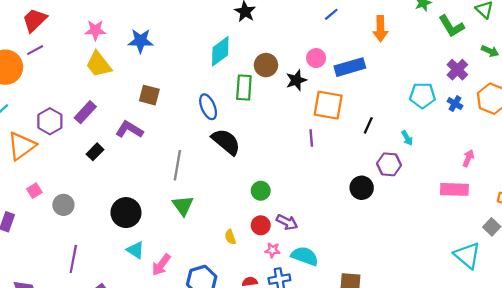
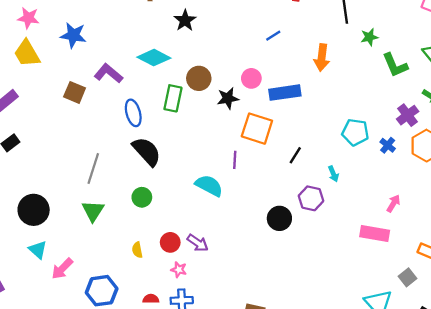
cyan diamond: (220, 51) -> (154, 58), turned 56
purple cross: (457, 70) -> (408, 115), moved
purple L-shape: (129, 130) -> (108, 73), moved
green circle: (261, 191) -> (142, 197), moved
cyan semicircle: (305, 256) -> (209, 186), moved

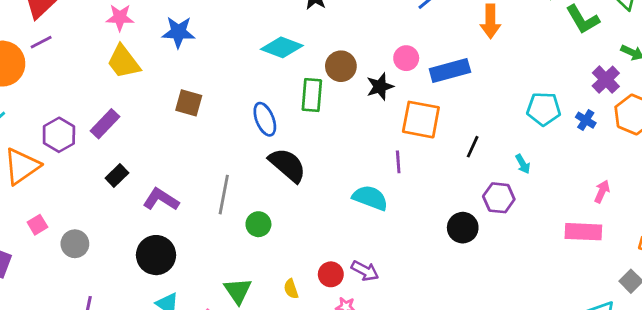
purple L-shape: (108, 73) -> (161, 199), moved
green circle: (142, 197) -> (258, 224), moved
green triangle: (93, 211) -> (238, 291), moved

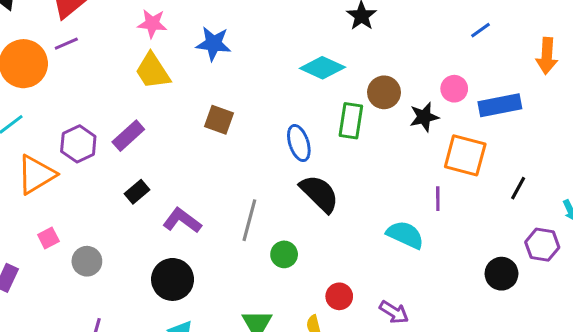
red circle: (331, 274) -> (339, 296), moved

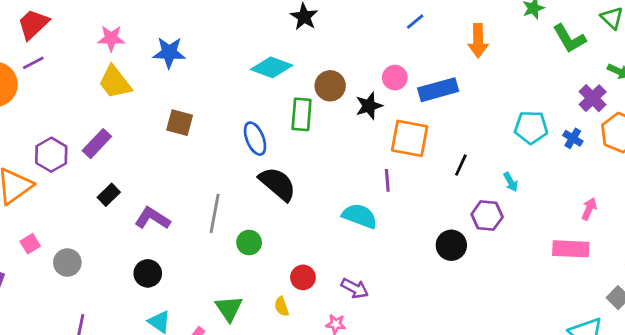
black circle: (173, 279) -> (148, 273), size x0.7

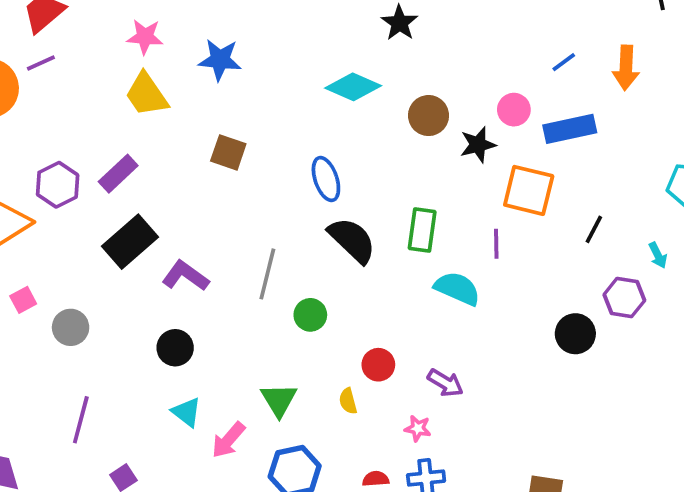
blue line: (415, 22) -> (564, 62), moved
green rectangle: (302, 114) -> (422, 230), moved
black rectangle: (109, 195) -> (130, 242), size x1.8

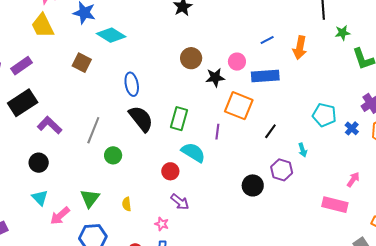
cyan diamond: (353, 87) -> (111, 35), moved
red circle: (378, 365) -> (170, 171), moved

